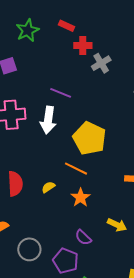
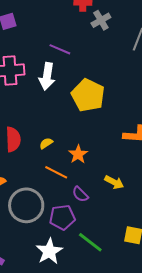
orange line: (76, 169) -> (56, 172), moved
gray circle: (29, 249) -> (26, 205), size x1.5
purple pentagon: (66, 261) -> (62, 217), turned -30

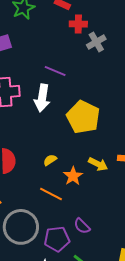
yellow semicircle: (46, 143) -> (50, 160), moved
yellow arrow: (114, 182) -> (98, 164), moved
purple semicircle: (80, 194) -> (82, 226), moved

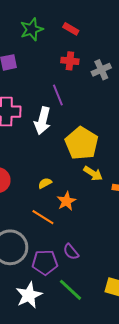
red cross: (78, 24) -> (70, 61), moved
purple line: (55, 71) -> (58, 95), turned 40
yellow arrow: (98, 164) -> (93, 173), moved

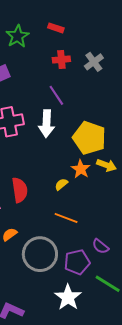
orange star: (66, 201) -> (81, 169), moved

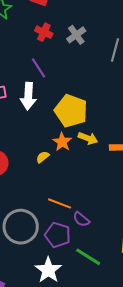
red cross: (61, 60) -> (44, 32), turned 30
orange line: (66, 218) -> (60, 203), moved
purple pentagon: (77, 262) -> (58, 235), turned 30

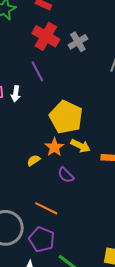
red cross: (44, 32) -> (46, 36), size x1.5
white arrow: (28, 96) -> (16, 94), moved, size x0.6
purple semicircle: (81, 219) -> (66, 175), moved

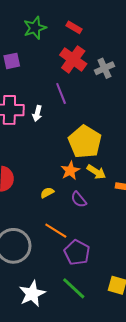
yellow semicircle: (34, 160) -> (47, 193), moved
purple pentagon: (42, 239) -> (77, 253), moved

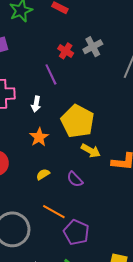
red cross: (73, 59) -> (66, 51), moved, size x0.6
white arrow: (37, 113) -> (36, 104), moved
orange star: (70, 171) -> (39, 137), moved

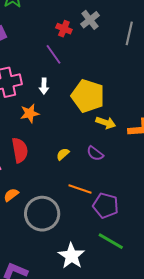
orange star: (39, 137) -> (30, 113), moved, turned 30

